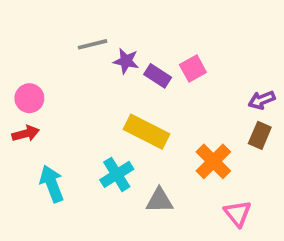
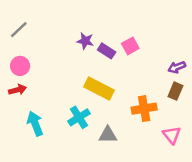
gray line: (93, 44) -> (19, 30), moved, turned -30
orange cross: (213, 161) -> (144, 109), turned 35
pink triangle: (238, 213) -> (172, 135), moved

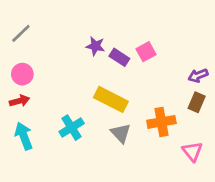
cyan cross: (79, 117) -> (72, 128), moved
cyan arrow: (35, 124) -> (24, 136), moved
gray triangle: (108, 135) -> (121, 133), moved, turned 48

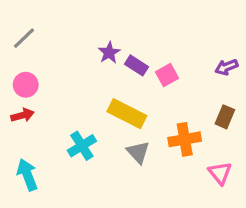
purple star: (95, 46) -> (109, 53), turned 30
pink square: (146, 52) -> (167, 75), moved
purple arrow: (198, 76) -> (226, 67), moved
cyan arrow: (24, 136) -> (27, 175), moved

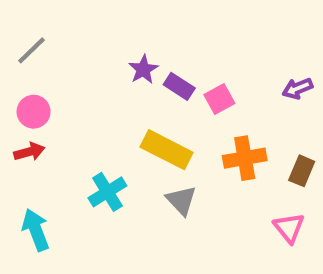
brown rectangle: (225, 117) -> (302, 171), moved
orange cross: (185, 139) -> (245, 158), moved

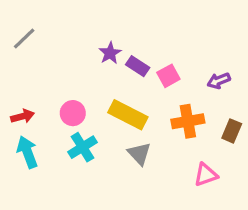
purple arrow: (297, 88) -> (219, 81), moved
pink circle: (34, 112) -> (73, 113), moved
pink triangle: (289, 228) -> (206, 175), moved, turned 50
cyan arrow: (36, 230) -> (27, 152), moved

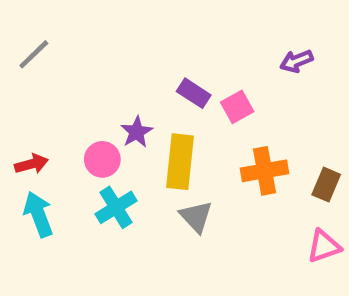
purple star: (110, 53) -> (137, 132), moved
purple arrow: (219, 81) -> (296, 61), moved
yellow rectangle: (128, 115) -> (180, 162), turned 69
pink triangle: (206, 175) -> (324, 246), moved

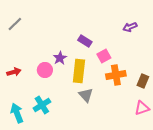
pink square: (237, 107) -> (104, 56), moved
cyan cross: (116, 207) -> (42, 105), moved
cyan arrow: (38, 214) -> (17, 113), moved

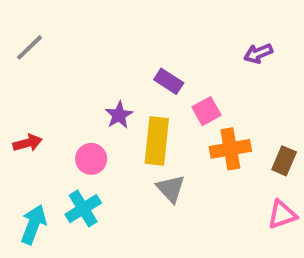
pink circle: (45, 70) -> (91, 159), moved
cyan arrow: (17, 113) -> (33, 224), turned 42

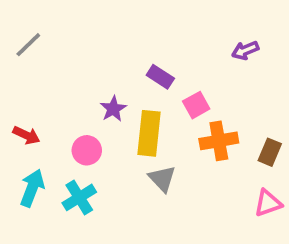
red arrow: (28, 143) -> (26, 135), turned 40
cyan arrow: (33, 224) -> (32, 188), moved

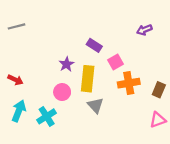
gray line: (28, 45) -> (17, 26), turned 30
pink circle: (87, 150) -> (62, 92), moved

